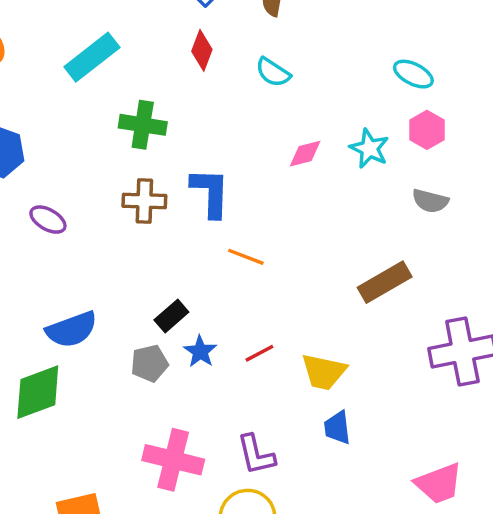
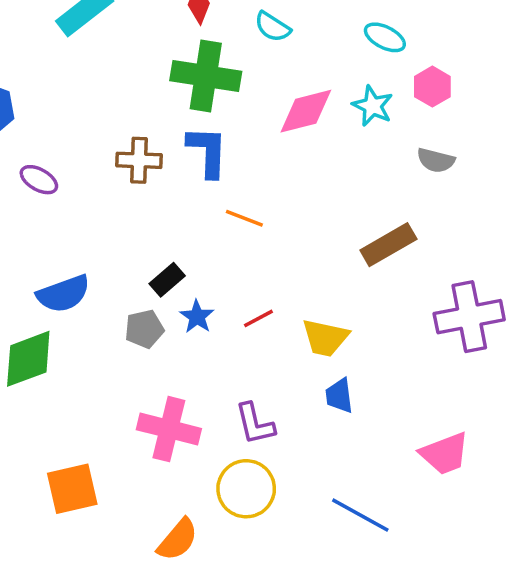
cyan ellipse: (413, 74) -> (385, 37), moved
green cross: (143, 125) -> (206, 76), moved, size x1.4
pink diamond: (305, 154) -> (306, 111), size x1.6

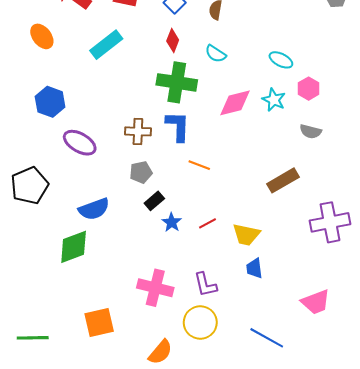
purple ellipse: (39, 180) -> (80, 143), size x1.5
gray pentagon: (144, 329) -> (141, 172), moved

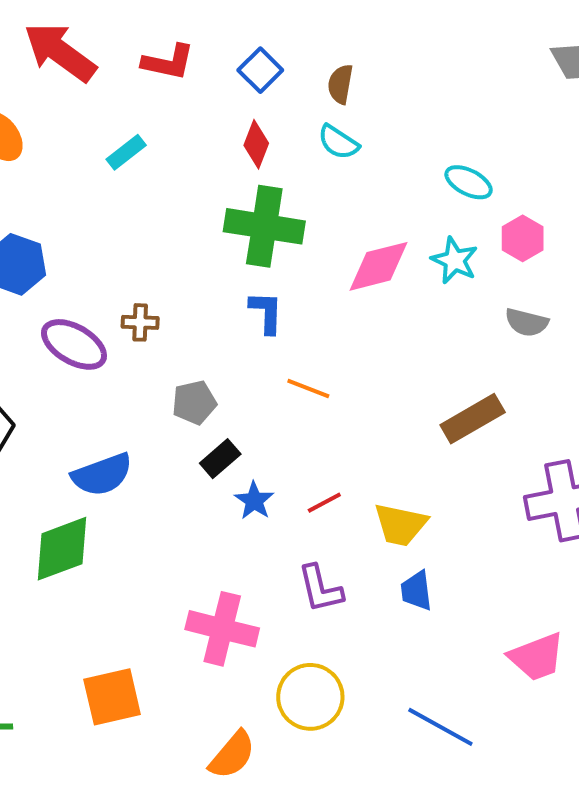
cyan rectangle: (106, 45) -> (126, 152), size x0.6
cyan semicircle: (216, 54) -> (338, 142), moved
blue L-shape: (178, 126) -> (266, 312), size x0.7
brown cross: (138, 131) -> (140, 322), moved, size x0.7
purple L-shape: (205, 285) -> (320, 589), moved

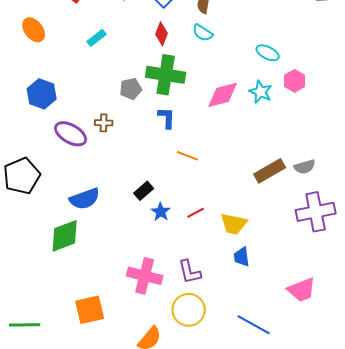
gray semicircle: (527, 322) -> (305, 167), moved, turned -30
gray pentagon: (194, 403) -> (131, 89), moved
purple L-shape: (320, 589) -> (190, 272), moved

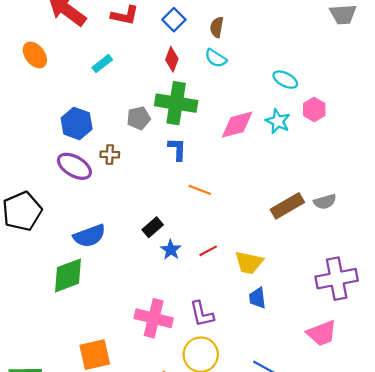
blue hexagon: (42, 94) -> (77, 123), moved
purple cross: (316, 212) -> (337, 279), moved

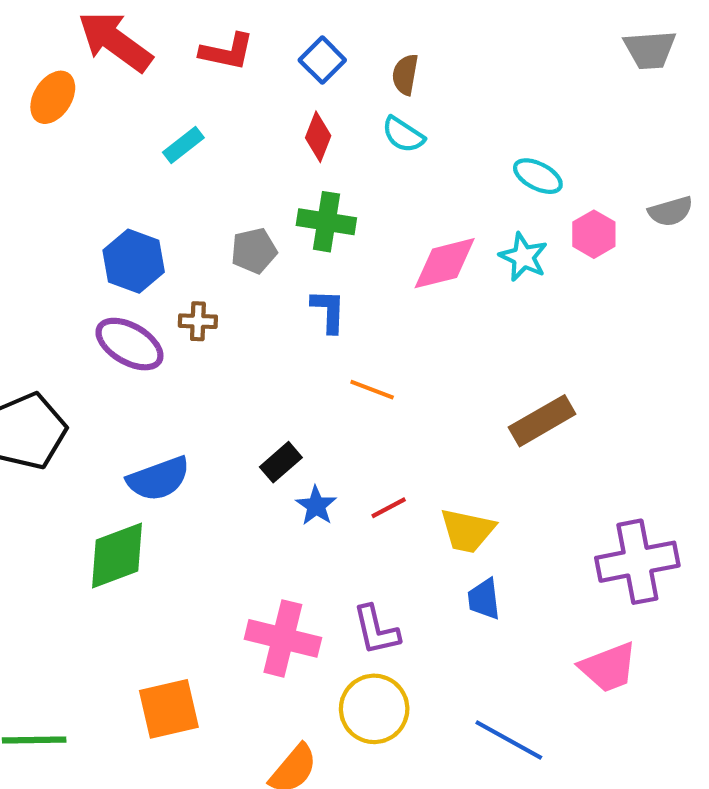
orange ellipse: (35, 55) -> (53, 97), moved, turned 70
green cross: (176, 103) -> (326, 222), size x0.7
gray semicircle: (325, 202) -> (671, 211), moved

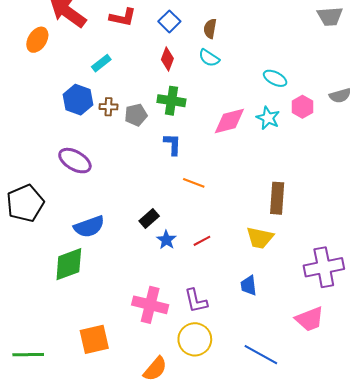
blue hexagon: (134, 261) -> (78, 100), moved
brown cross: (198, 321) -> (108, 107), moved
brown rectangle: (542, 421) -> (277, 198), turned -56
yellow trapezoid: (467, 531) -> (260, 238), moved

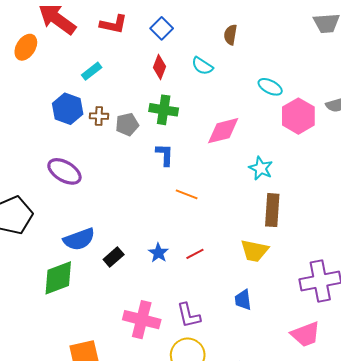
brown semicircle: (210, 29) -> (230, 35), moved
pink hexagon: (302, 107) -> (298, 116), size x1.5
cyan star: (268, 118) -> (261, 168), moved
black rectangle: (149, 218) -> (114, 257), moved

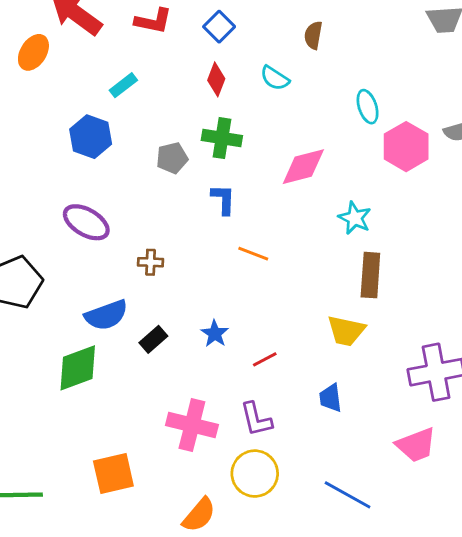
cyan ellipse: (270, 87) -> (368, 107), turned 45
brown cross: (99, 116) -> (151, 262), moved
red line: (195, 254) -> (265, 359), moved

